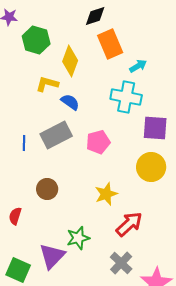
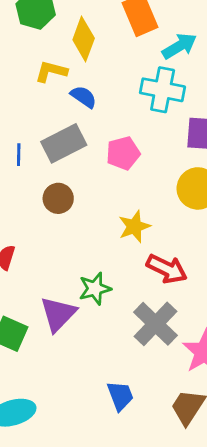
cyan arrow: (138, 66) -> (179, 46), size x1.4
brown circle: (47, 189) -> (58, 198), moved
red arrow: (129, 224) -> (167, 269), turned 68
gray cross: (121, 263) -> (155, 324), size x1.4

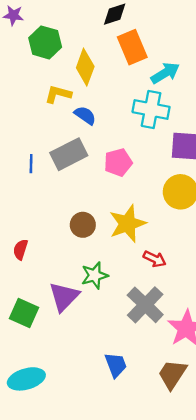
brown circle: (58, 198) -> (83, 225), moved
yellow star: (134, 227) -> (128, 224), size x1.4
red arrow: (167, 269) -> (155, 259), size x0.7

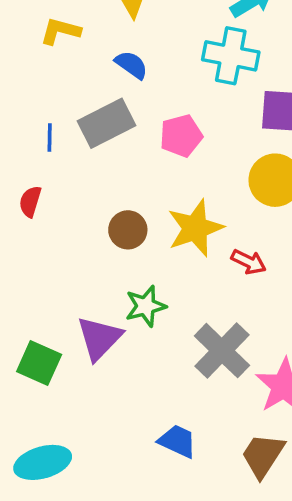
yellow L-shape: (58, 94) -> (60, 31), moved
red semicircle: (20, 250) -> (30, 201), moved
red arrow: (155, 259) -> (249, 262), moved
blue trapezoid: (116, 365) -> (178, 441), turned -44

